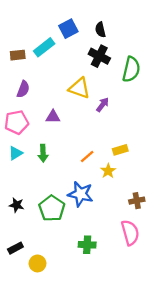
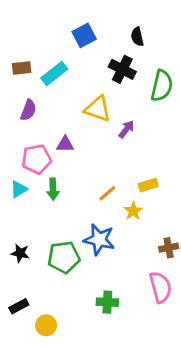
black semicircle: (100, 30) -> (137, 37), moved
cyan rectangle: (44, 47) -> (54, 73), moved
pink pentagon: (17, 122) -> (37, 159), moved
green pentagon: (52, 208) -> (64, 257), turned 30

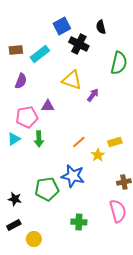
black cross: (122, 69) -> (79, 44), moved
yellow rectangle: (148, 185) -> (115, 142), moved
black star: (20, 253) -> (15, 199), moved

